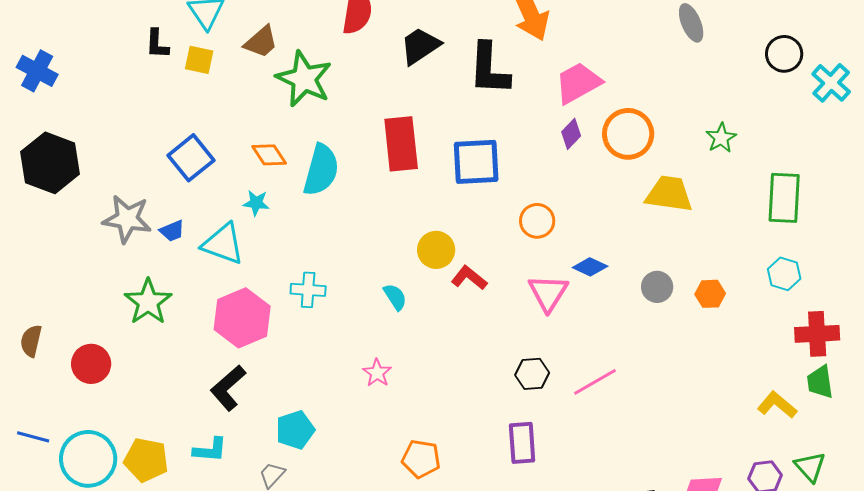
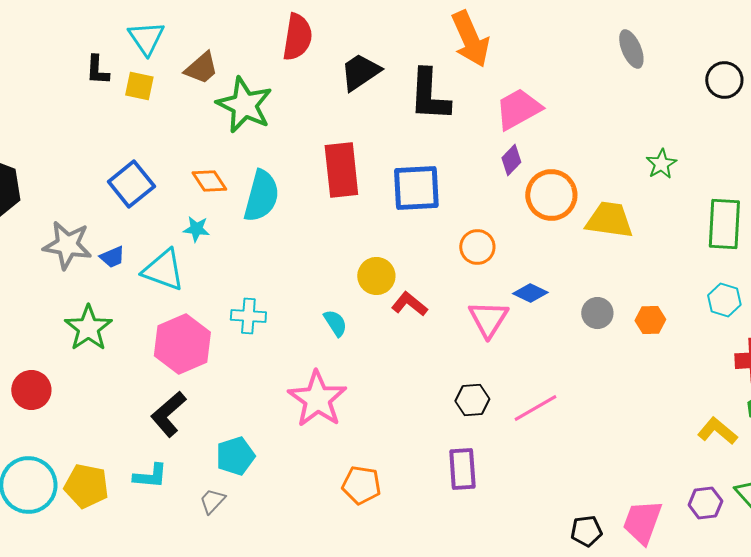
orange circle: (628, 134) -> (551, 195), moved
pink star: (377, 373) -> (317, 399), size x2.0

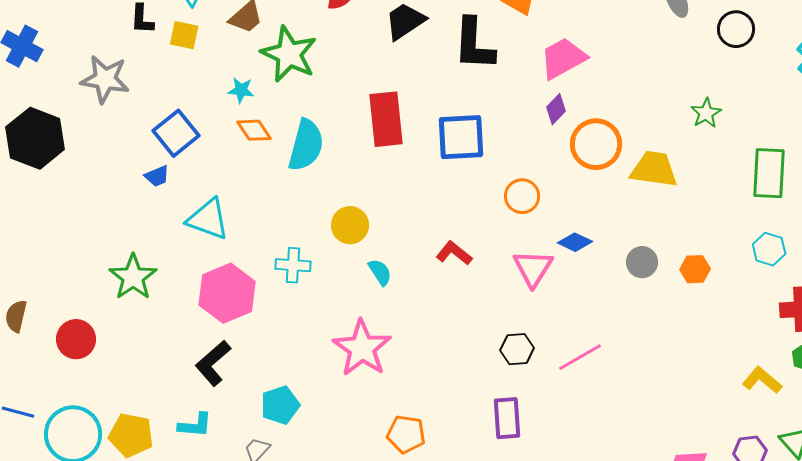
black circle: (724, 80) -> (736, 29), moved
cyan star: (196, 229) -> (241, 90), moved
gray star: (67, 245) -> (105, 79), moved
blue trapezoid: (112, 257) -> (157, 176), moved
yellow circle: (376, 276) -> (350, 225), moved

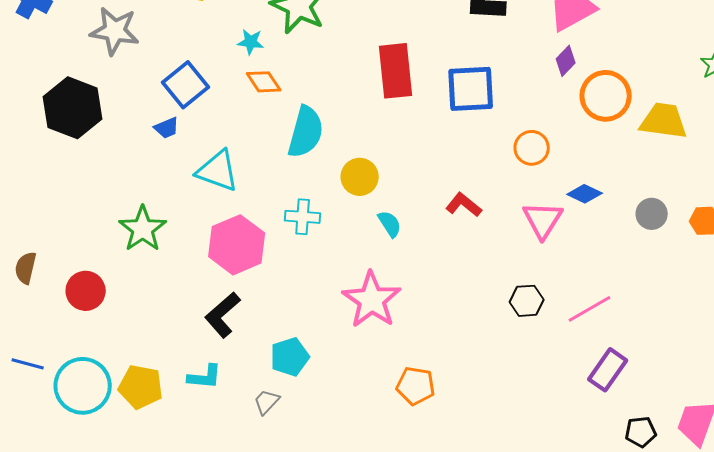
black hexagon: (35, 138) -> (73, 108), moved
cyan semicircle: (306, 145) -> (306, 132), moved
purple rectangle: (507, 418) -> (608, 370), moved, turned 39

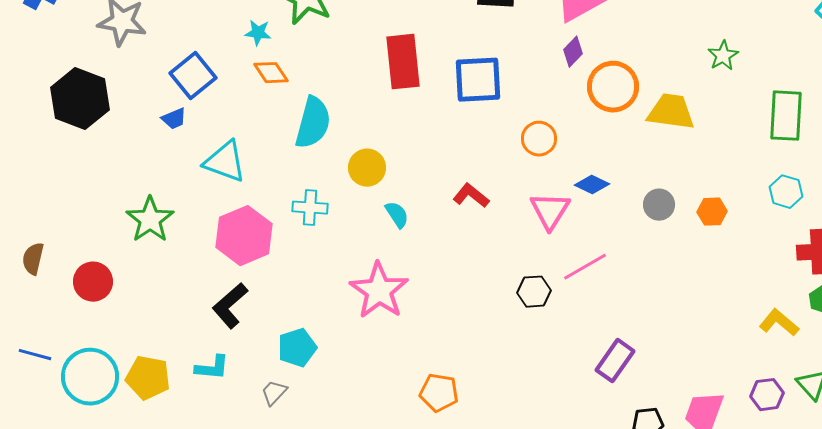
pink line: (590, 309) -> (585, 267), moved
orange pentagon: (416, 386) -> (439, 393), moved

